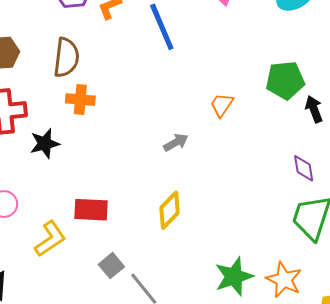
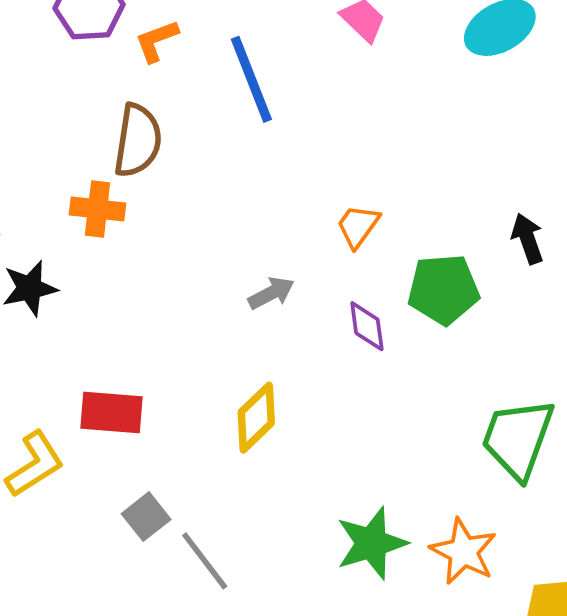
brown semicircle: (66, 58) -> (138, 140), moved
green pentagon: (285, 80) -> (443, 289), moved
purple diamond: (304, 168) -> (367, 326), moved

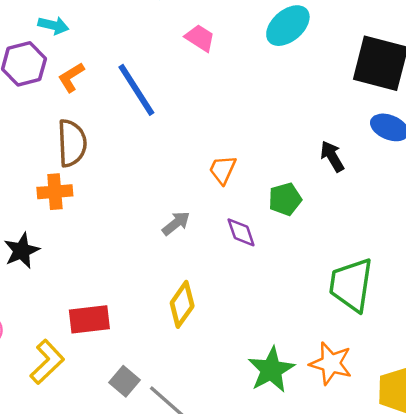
green pentagon: (443, 289) -> (285, 199), size x0.7

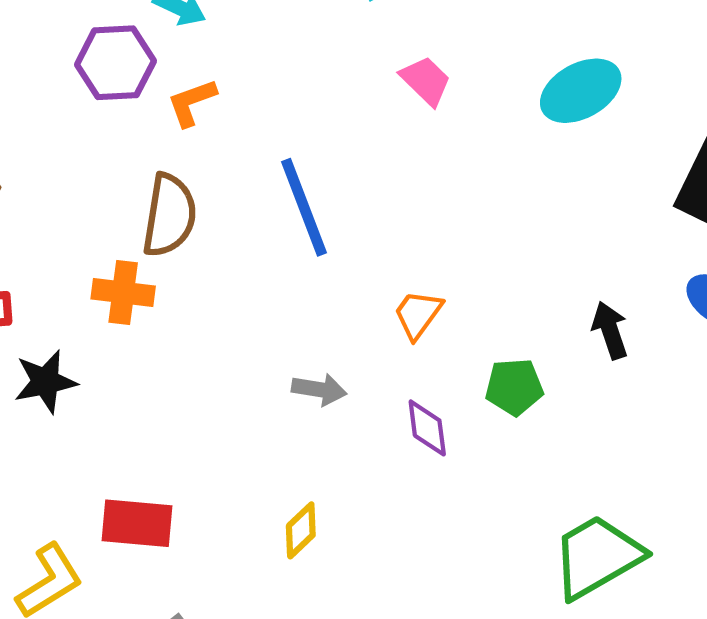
blue line: (136, 90) -> (304, 207), moved
gray arrow: (176, 223) -> (319, 389), turned 36
green trapezoid: (351, 285) -> (597, 557), turned 40
yellow diamond: (182, 304) -> (301, 530), size x0.7

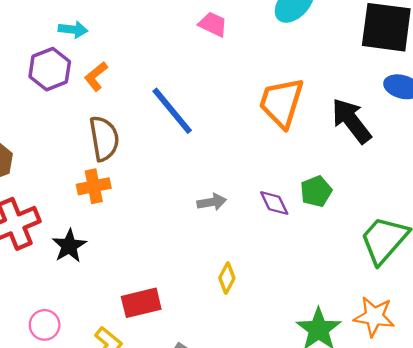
orange trapezoid: (418, 314) -> (281, 103), moved, size x1.8
black arrow: (610, 330) -> (351, 121), size x1.6
green pentagon: (514, 387) -> (316, 191), moved

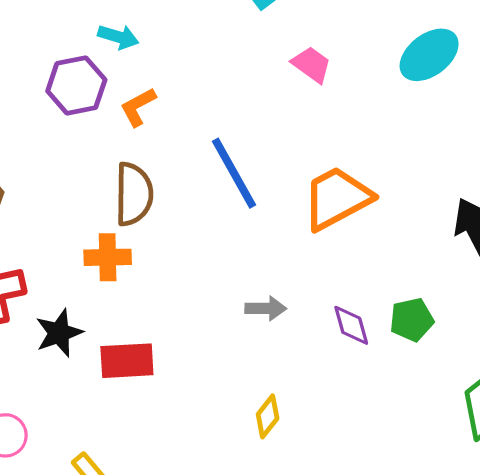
orange trapezoid: (281, 103) -> (337, 198), moved, turned 34
red rectangle: (141, 303) -> (127, 361), moved

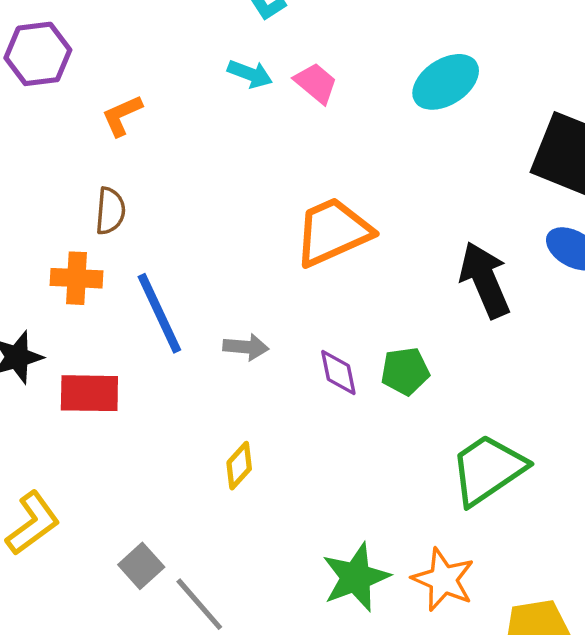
cyan arrow: (118, 37) -> (250, 74), moved
purple hexagon: (76, 85) -> (38, 54), moved
blue line: (234, 173) -> (159, 313), moved
brown semicircle: (134, 194) -> (110, 211), size x0.7

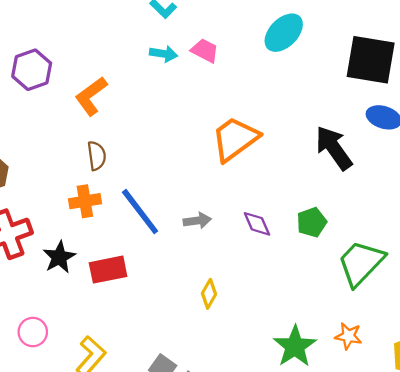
orange L-shape: (122, 116) -> (91, 96), size x1.4
green pentagon: (405, 371) -> (312, 222), moved
orange star: (443, 580) -> (348, 336), size x0.7

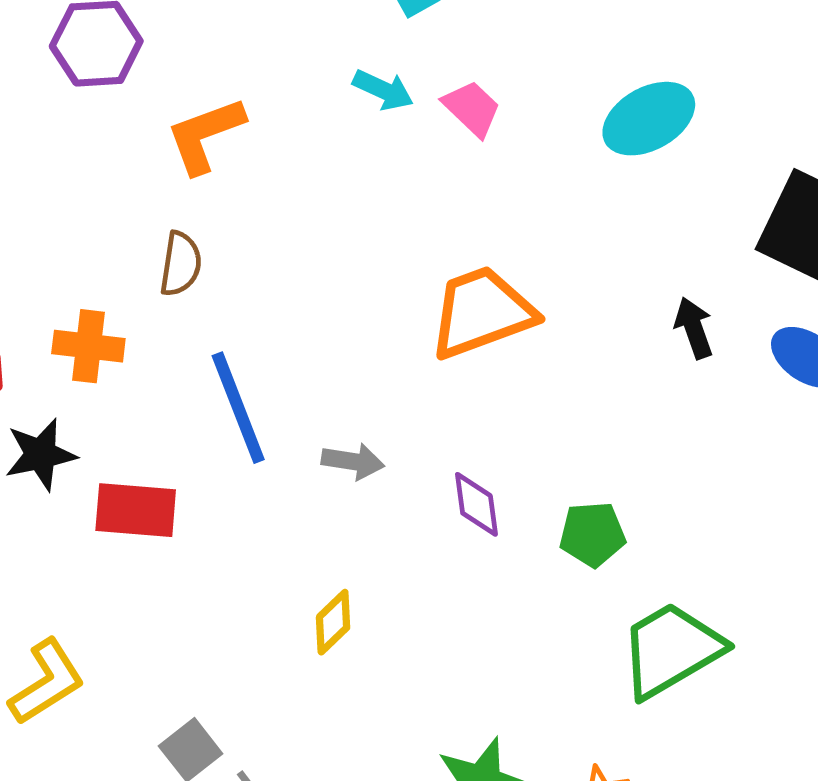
black arrow: (334, 148) -> (694, 328), moved, size x0.6
orange cross: (85, 201) -> (88, 346), moved

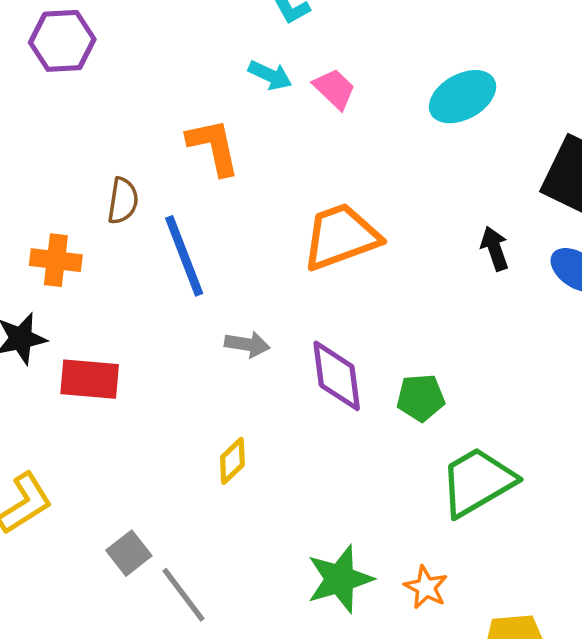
orange L-shape: (205, 135) -> (213, 147), moved, turned 98
blue line: (238, 408) -> (184, 256), moved
purple diamond: (476, 504) -> (337, 376), size x1.5

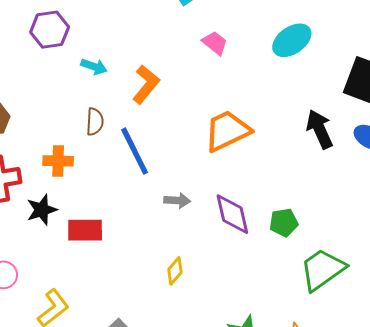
cyan arrow: (270, 75) -> (94, 67), moved
orange L-shape: (213, 147) -> (146, 84), turned 57
black arrow: (495, 248) -> (320, 129), size x1.5

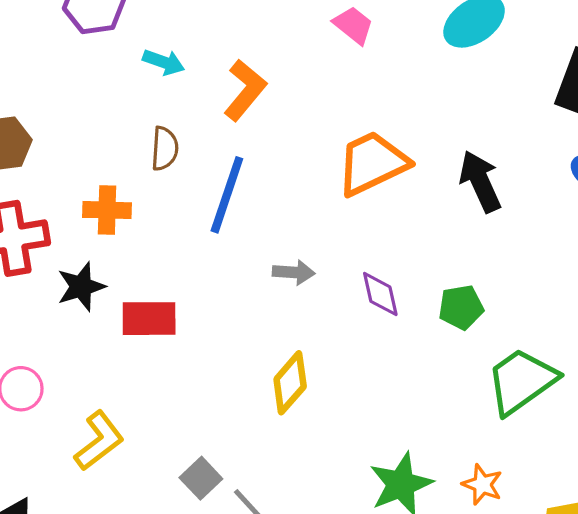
black arrow: (320, 129) -> (480, 181), moved
blue line: (135, 151) -> (227, 195), turned 45
purple diamond: (232, 214) -> (380, 294), size x0.7
yellow diamond: (175, 271) -> (290, 383), size x1.4

